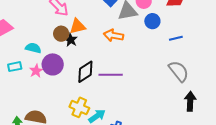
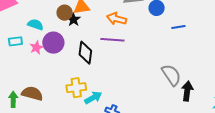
gray semicircle: (179, 71) -> (171, 75), moved
black diamond: (85, 72) -> (85, 53), turned -55
purple line: (111, 75) -> (112, 40), moved
yellow cross: (79, 107) -> (76, 88), turned -36

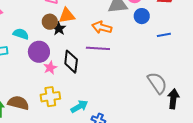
pink star: (36, 47) -> (50, 68), moved
yellow cross: (76, 88) -> (50, 97), moved

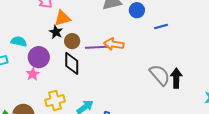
brown circle: (50, 22) -> (72, 41), moved
orange arrow: (102, 27) -> (114, 44), moved
pink star: (50, 68) -> (33, 74), moved
black arrow: (173, 99) -> (176, 78), moved

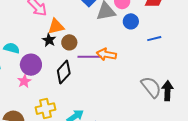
brown circle: (72, 41) -> (69, 42), moved
black diamond: (72, 63) -> (64, 72), turned 40

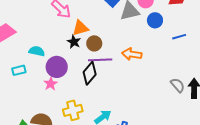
purple line: (90, 57) -> (100, 60), moved
gray semicircle: (151, 87) -> (178, 85), size x0.7

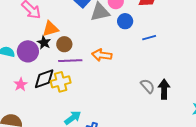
purple circle: (57, 67) -> (28, 51), moved
black diamond: (90, 73) -> (44, 79), moved, turned 30
yellow cross: (73, 110) -> (61, 82), moved

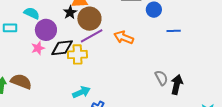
brown circle: (64, 44) -> (89, 19), size x1.5
purple circle: (28, 51) -> (46, 30), moved
purple line: (70, 61) -> (92, 36), turned -40

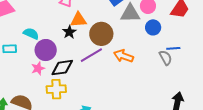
brown circle: (89, 19) -> (101, 34), moved
yellow cross: (77, 54) -> (56, 89), moved
gray semicircle: (161, 78) -> (165, 58), moved

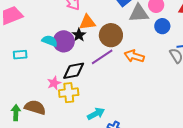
cyan semicircle: (31, 34) -> (50, 41), moved
purple circle: (46, 50) -> (64, 41), moved
pink star: (38, 68) -> (54, 83), moved

